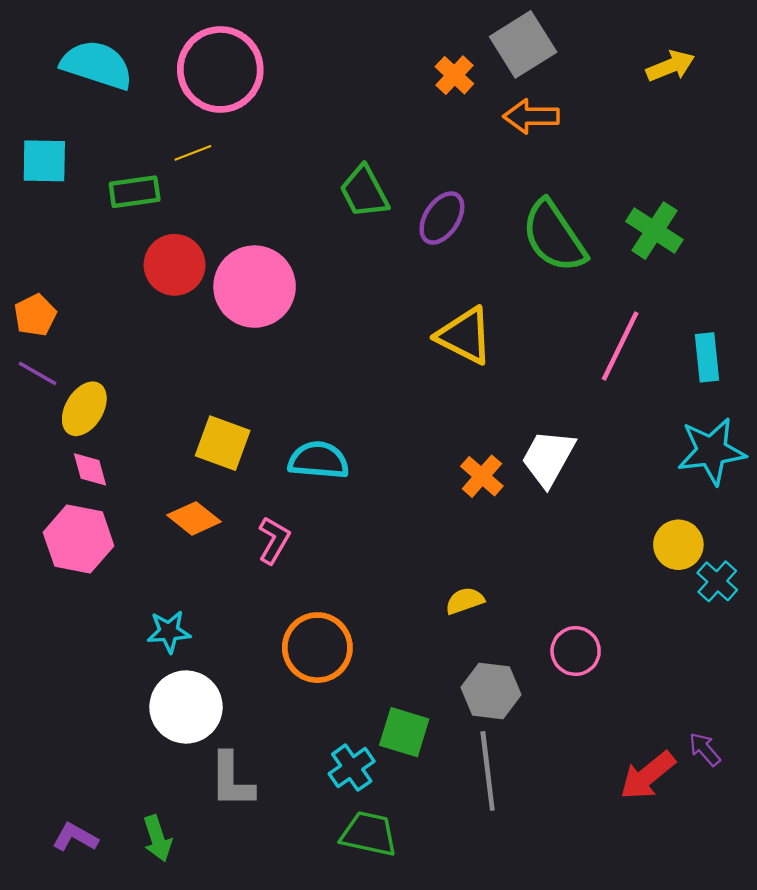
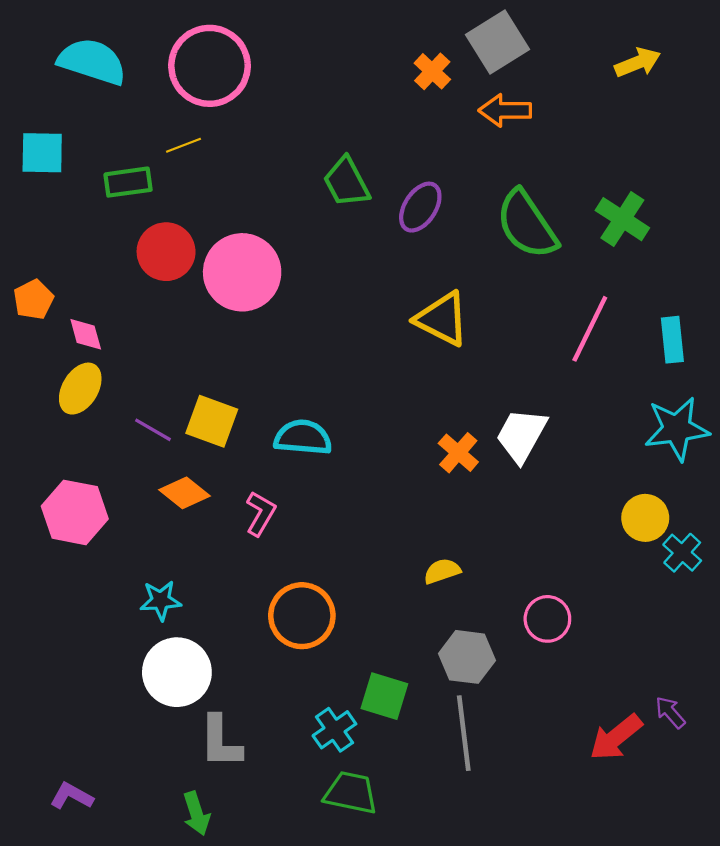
purple line: (37, 373) -> (153, 430), moved
pink diamond: (90, 469) -> (86, 334), moved
green arrow: (157, 838) -> (196, 813), moved

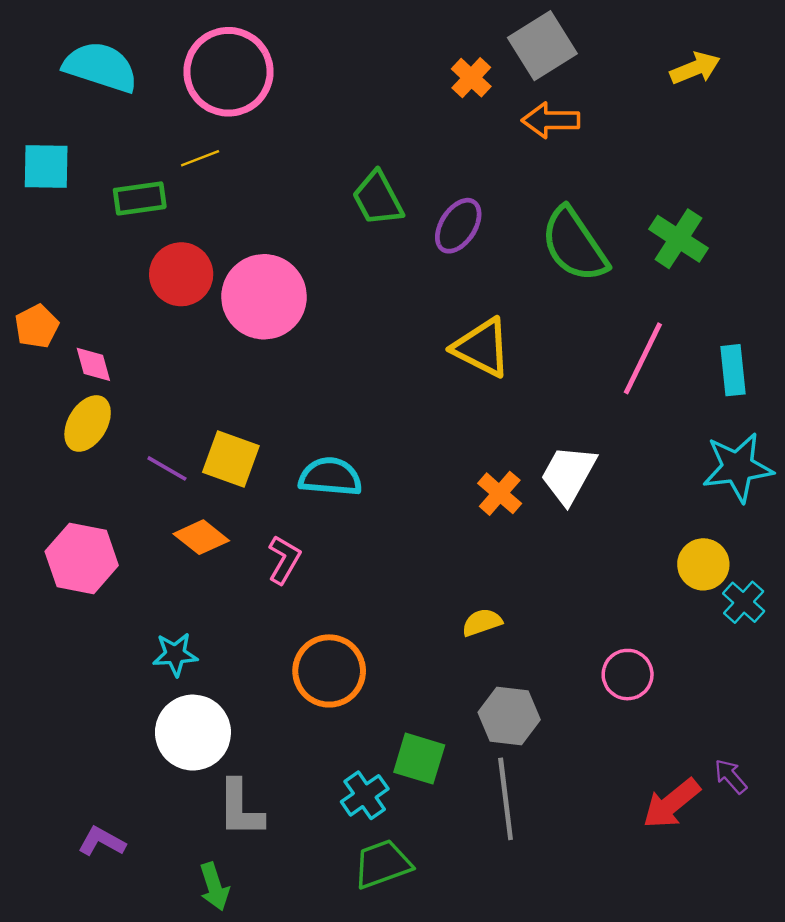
pink circle: (547, 619) -> (628, 675), moved
green trapezoid: (351, 793) -> (382, 864), turned -32
purple L-shape: (72, 796) -> (102, 841), moved

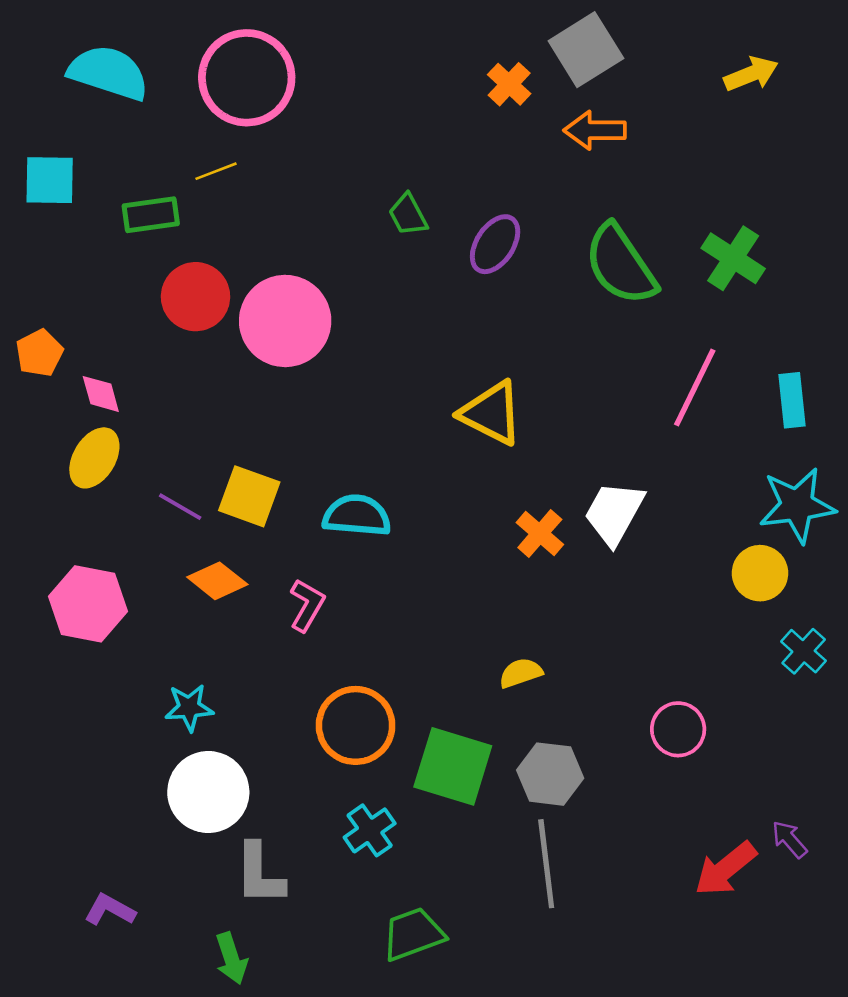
green trapezoid: (378, 198) -> (408, 215), size x0.7
yellow triangle: (482, 348) -> (491, 413), moved
yellow circle: (703, 564) -> (760, 573), moved
green square: (419, 759) -> (453, 766), moved, size x1.4
cyan cross: (365, 795) -> (370, 830), moved

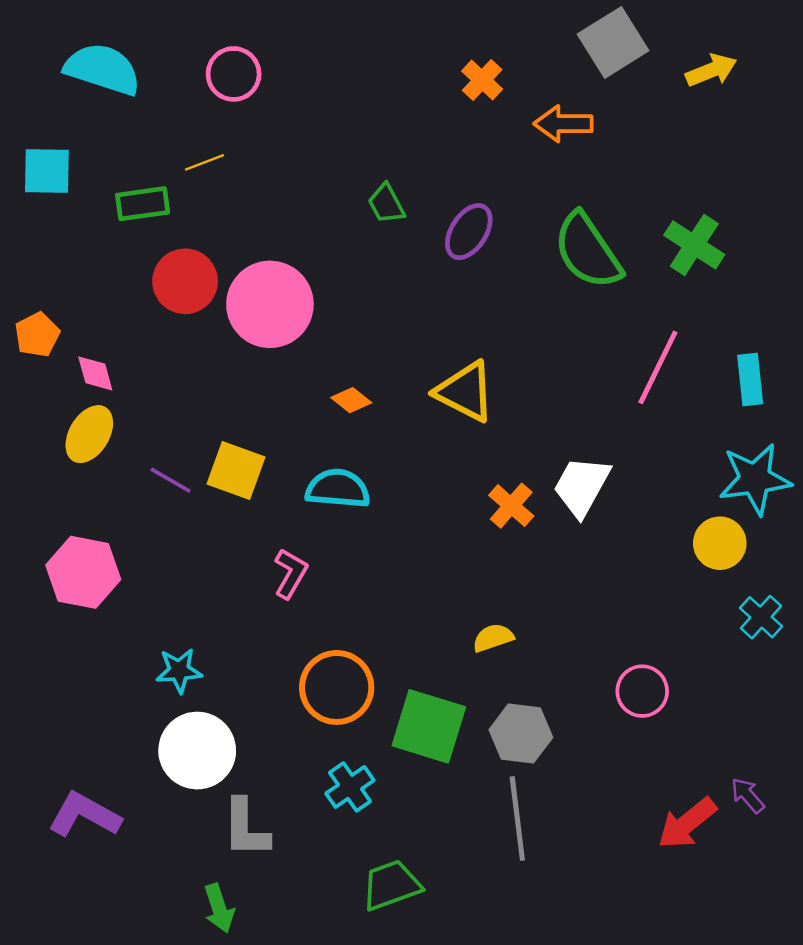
gray square: (586, 50) -> (613, 42), moved
pink circle: (247, 78) -> (234, 74), size x0.6
orange diamond: (217, 581) -> (351, 400), moved, size x0.7
purple L-shape: (110, 910) -> (84, 815), moved, size x1.5

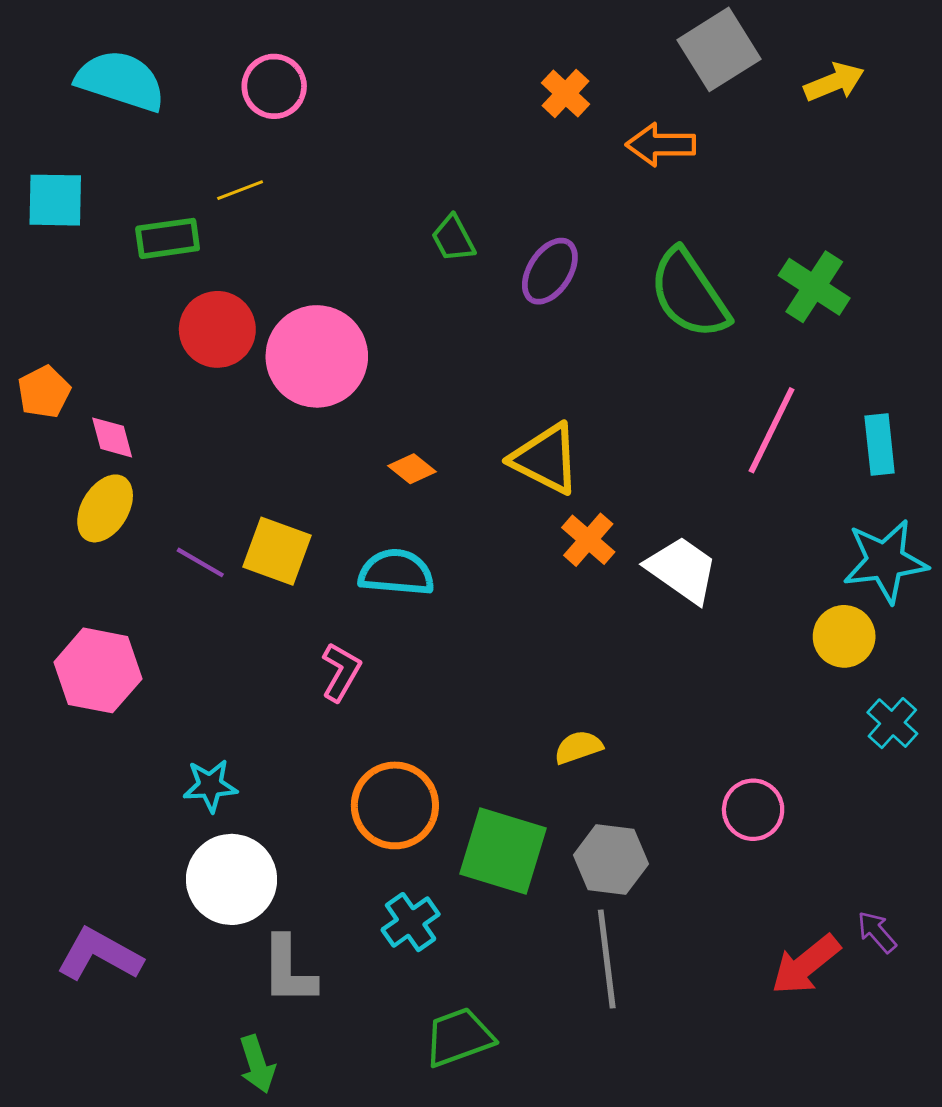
white trapezoid: (582, 486) -> (682, 570), turned 96
orange cross: (511, 506) -> (588, 540), moved

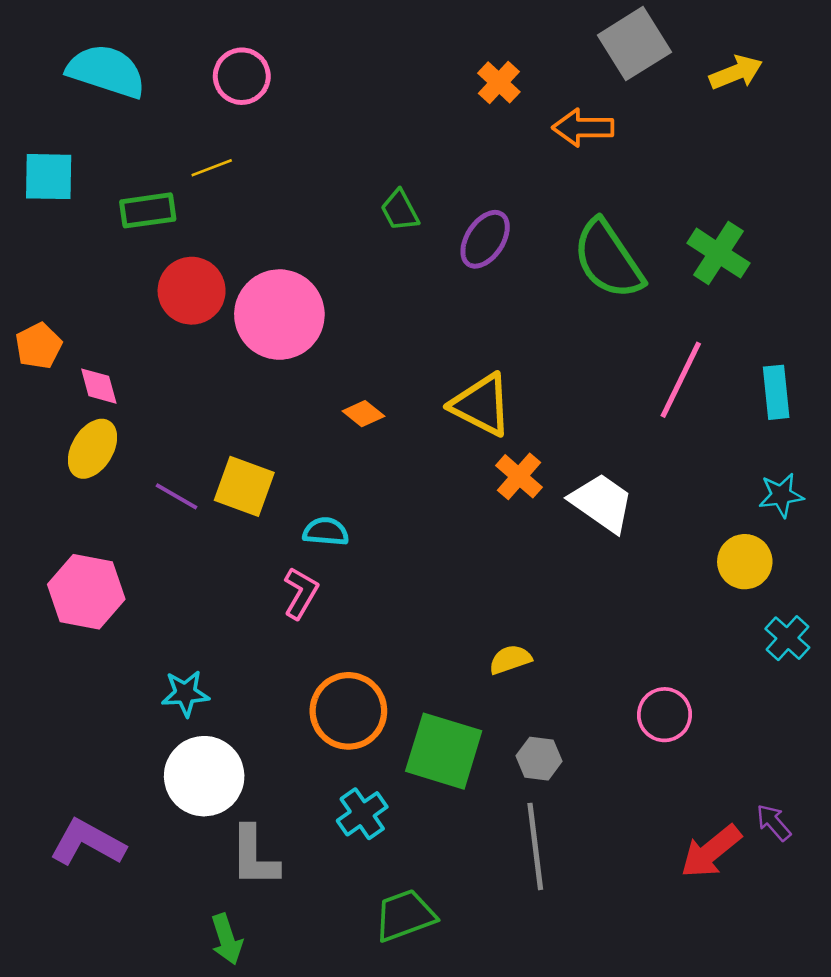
cyan star: (885, 561) -> (781, 495), size x0.6
cyan semicircle: (396, 572) -> (326, 532), moved, size x0.7
gray hexagon: (611, 859) -> (539, 759), size x0.7

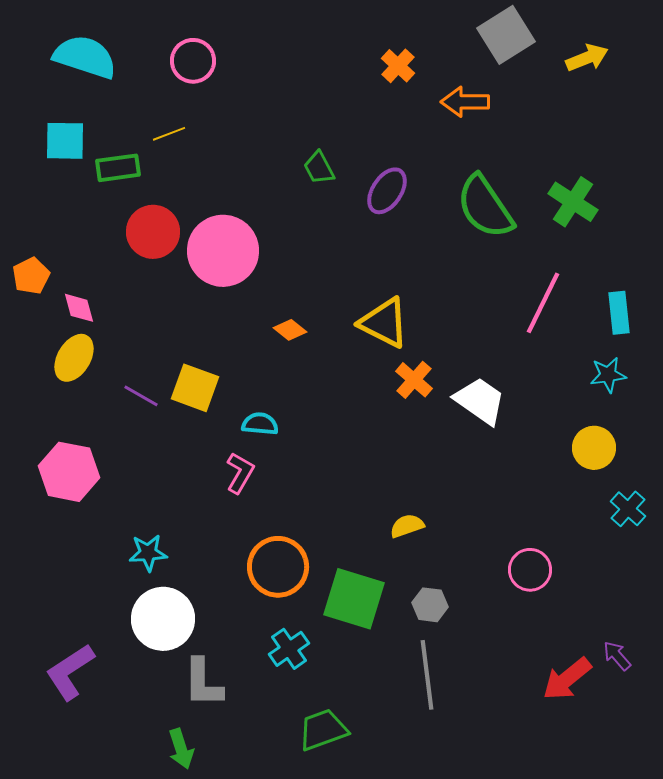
cyan square: (49, 177) -> (65, 141), moved
cyan star: (781, 495) -> (608, 375), moved
purple L-shape: (87, 843) -> (70, 672), turned -62

